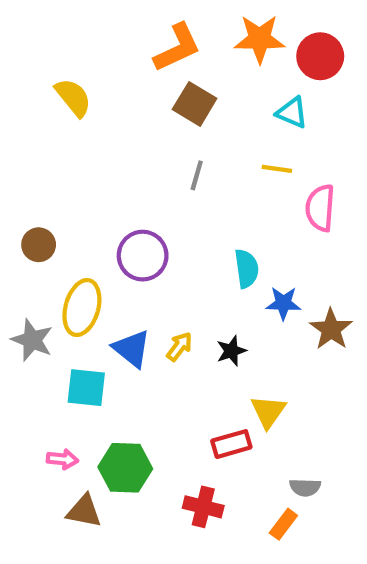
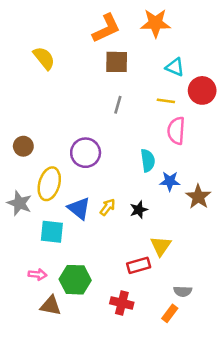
red circle: (320, 56) -> (202, 90), moved
brown square: (195, 104) -> (117, 62), turned -30
pink semicircle: (320, 208) -> (176, 131), moved

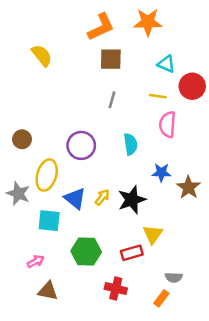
cyan semicircle: (148, 160) -> (131, 144), moved
black star: (139, 210) -> (132, 200), size x1.6
pink arrow: (38, 274) -> (36, 261), turned -35
green hexagon: (75, 280) -> (86, 252), moved

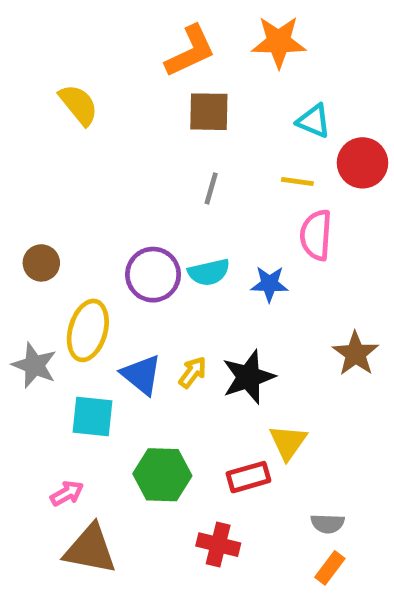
cyan semicircle: (131, 144) -> (209, 272), moved, turned 85
blue star: (161, 173) -> (269, 284), moved
brown triangle: (48, 291) -> (90, 549), size x1.4
orange rectangle: (161, 298) -> (330, 568), moved

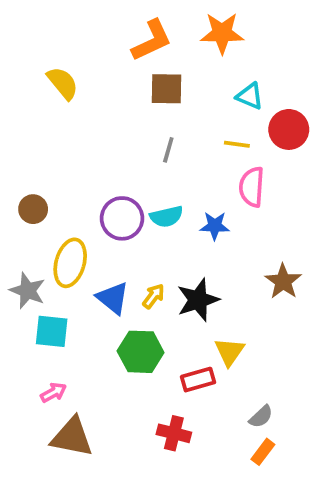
cyan square: (93, 417) -> (52, 331), moved
green hexagon: (162, 475) -> (141, 352), moved
gray semicircle: (328, 524) -> (261, 417), turned -45

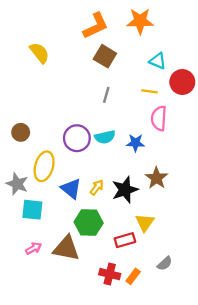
brown square: (166, 89) -> (105, 56), turned 30
brown star: (283, 281) -> (157, 178), moved
brown triangle: (72, 437) -> (66, 248), moved
orange rectangle: (263, 452) -> (133, 276), moved

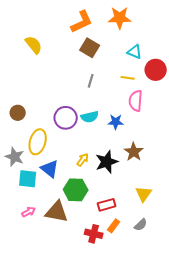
blue triangle: (71, 189) -> (50, 169), moved
yellow triangle: (145, 223) -> (144, 194), moved
orange rectangle: (133, 276) -> (114, 226), moved

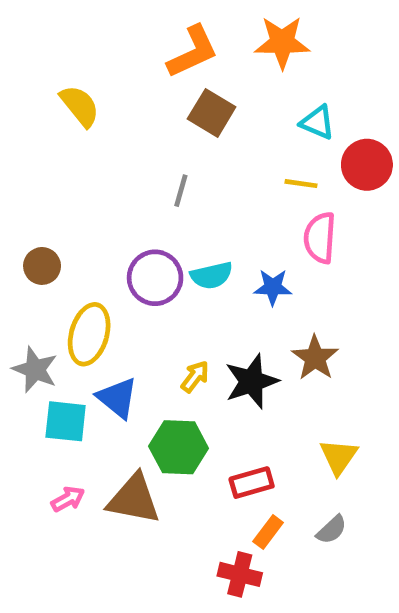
gray line: (91, 81) -> (181, 191), moved
red cross: (94, 234) -> (240, 574), moved

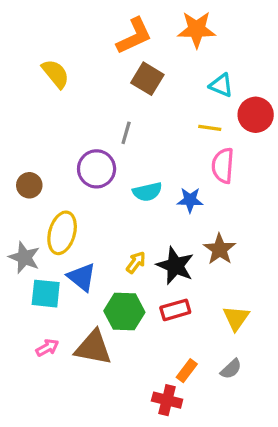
purple circle: (155, 278) -> (97, 169), moved
black star: (252, 381) -> (175, 266), turned -30
red rectangle: (252, 483) -> (175, 310), moved

